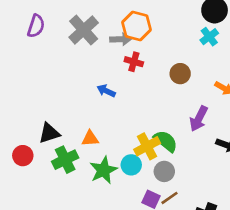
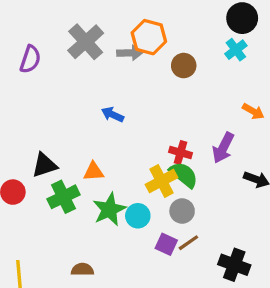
purple semicircle: (36, 26) -> (30, 59), moved
red cross: (134, 62) -> (181, 153), moved
brown circle: (180, 74) -> (184, 66), moved
cyan circle: (131, 165) -> (138, 216), moved

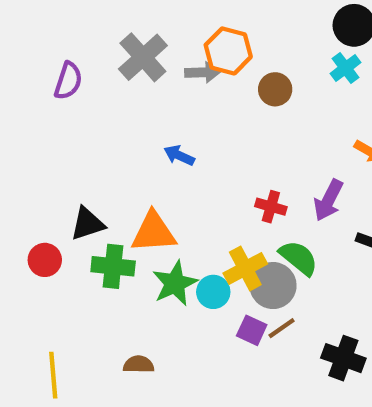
orange triangle: (94, 171) -> (154, 232), size x1.6
green semicircle: (184, 175) -> (299, 258), moved
yellow cross: (162, 181) -> (245, 268), moved
green cross: (63, 197) -> (113, 266), turned 32
gray circle: (182, 211) -> (273, 286), size x1.4

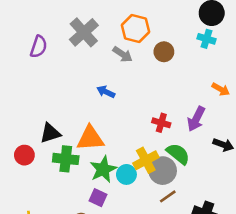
cyan cross: (346, 68) -> (207, 39), turned -36
gray arrow: (203, 72) -> (123, 54), moved, turned 36
purple square: (252, 330) -> (98, 198), moved

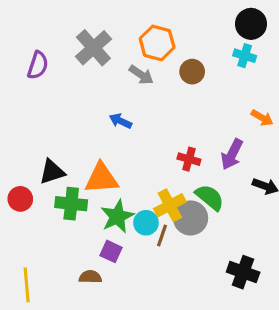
brown line: (168, 196) -> (162, 235), moved, turned -36

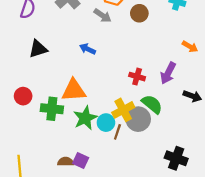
black triangle: (52, 172) -> (38, 49), moved
red circle: (20, 199) -> (23, 96), moved
purple square: (111, 251) -> (81, 161), moved

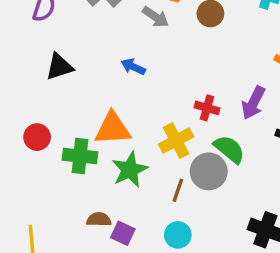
yellow cross: (123, 110) -> (176, 141), moved
cyan circle: (106, 123) -> (178, 235), moved
brown semicircle: (66, 162) -> (99, 219), moved

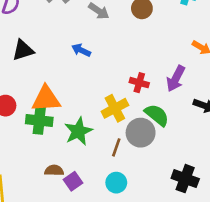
orange triangle: (113, 129) -> (46, 99), moved
purple square: (123, 233) -> (73, 181), turned 30

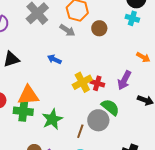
yellow cross: (115, 108) -> (82, 82), moved

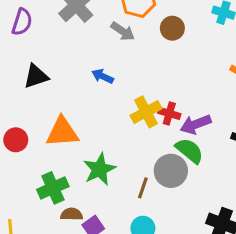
purple arrow: (124, 80) -> (196, 124), moved, turned 42
green cross: (23, 111) -> (53, 188), moved, turned -30

